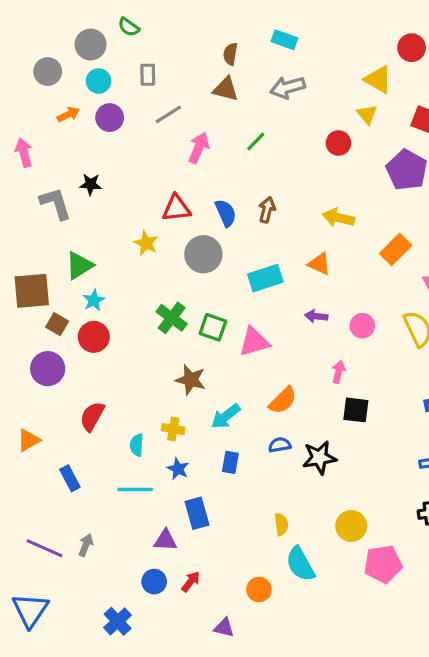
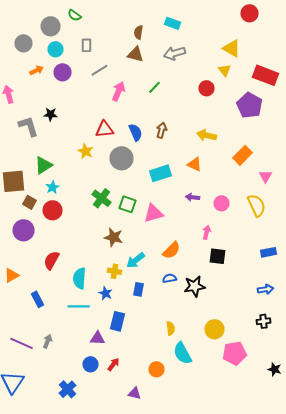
red circle: (412, 48) -> (250, 13), moved
yellow cross: (173, 429) -> (114, 271), moved
cyan semicircle: (137, 445) -> (80, 278), size x1.5
blue rectangle: (197, 513) -> (118, 321), turned 30

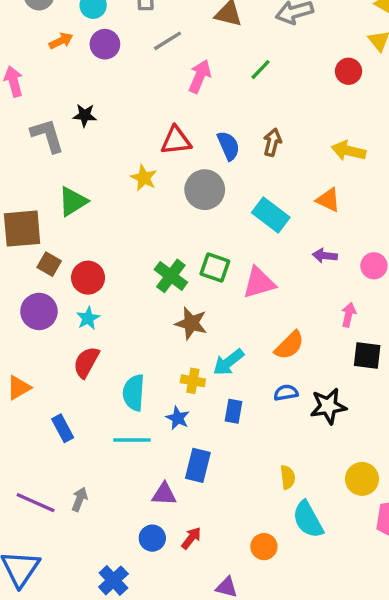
cyan rectangle: (160, 173) -> (271, 215), turned 55
cyan star: (52, 187) -> (88, 318), moved
green cross: (102, 198) -> (171, 276), moved

